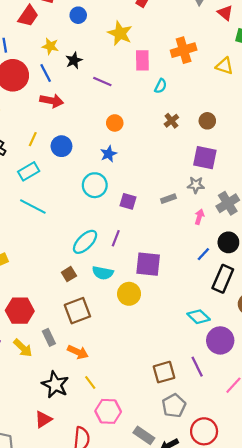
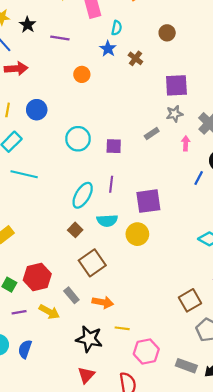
brown circle: (207, 121) -> (167, 33), moved
blue star: (109, 154) -> (108, 49), moved
yellow line: (90, 383) -> (122, 328), turned -32

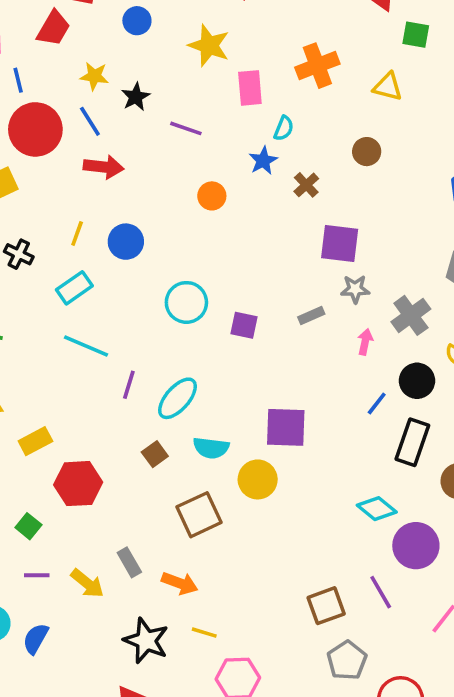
purple square: (176, 85) -> (340, 243), moved
purple line: (111, 184) -> (129, 385), moved
brown square: (92, 263) -> (199, 515), moved
red hexagon: (37, 277) -> (78, 484), moved

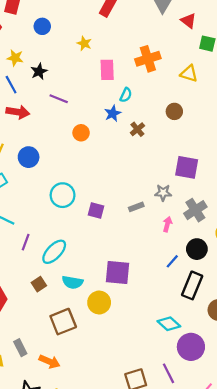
yellow star: (209, 46) -> (84, 43), size x0.6
purple line: (186, 128) -> (59, 99), moved
purple square: (340, 243) -> (187, 167), moved

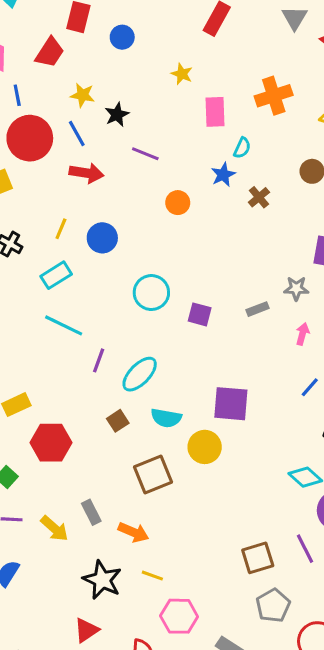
blue circle: (42, 26) -> (122, 37), moved

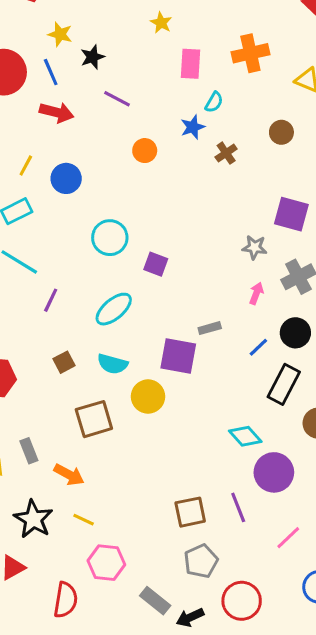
gray rectangle: (258, 309) -> (210, 328), moved
cyan ellipse: (140, 374) -> (114, 309), moved

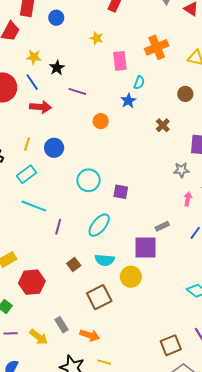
brown cross: (226, 153) -> (163, 125), moved

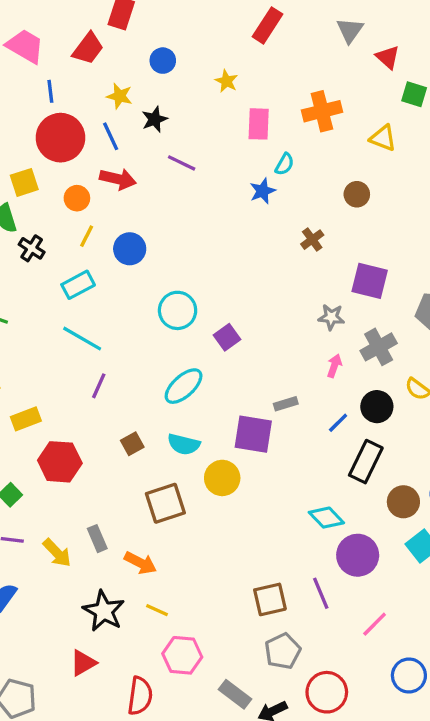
blue circle: (56, 18) -> (163, 61), moved
orange circle: (101, 121) -> (77, 198), moved
purple square: (121, 192) -> (227, 337), turned 35
purple line: (58, 227) -> (99, 386), moved

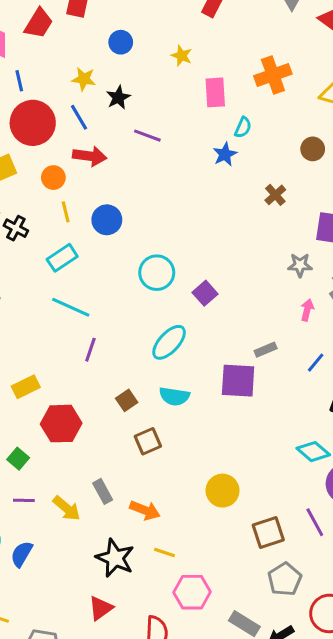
red trapezoid: (88, 48) -> (39, 23), moved
yellow line: (87, 236) -> (66, 212), turned -35
yellow circle: (222, 478) -> (222, 491), moved
brown square: (165, 503) -> (148, 441), moved, size x0.7

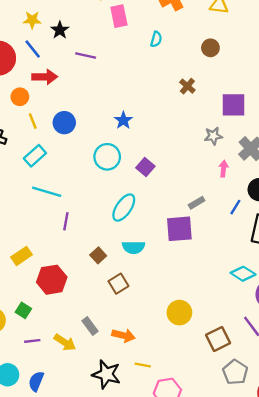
pink rectangle: (215, 92) -> (119, 16), moved
blue star: (225, 154) -> (123, 120), moved

